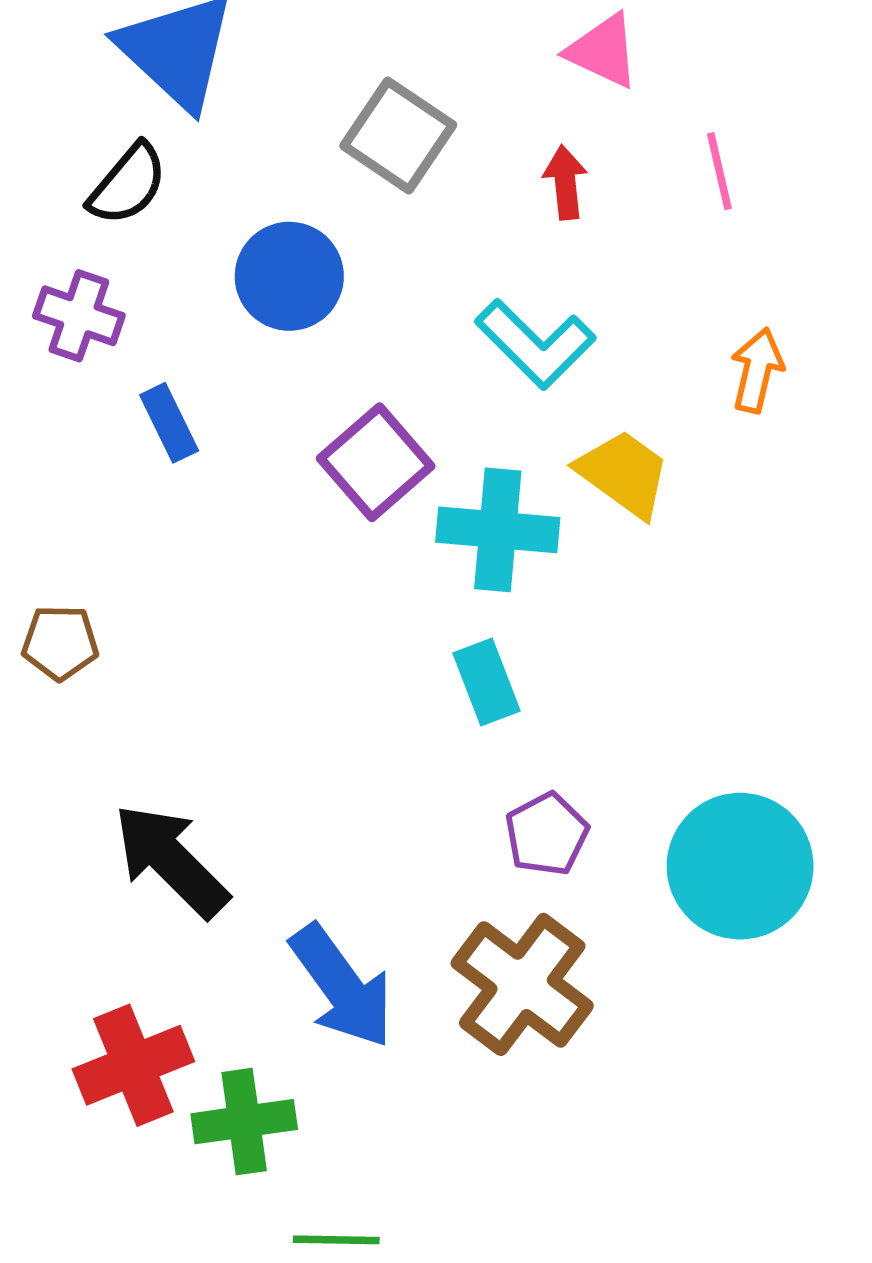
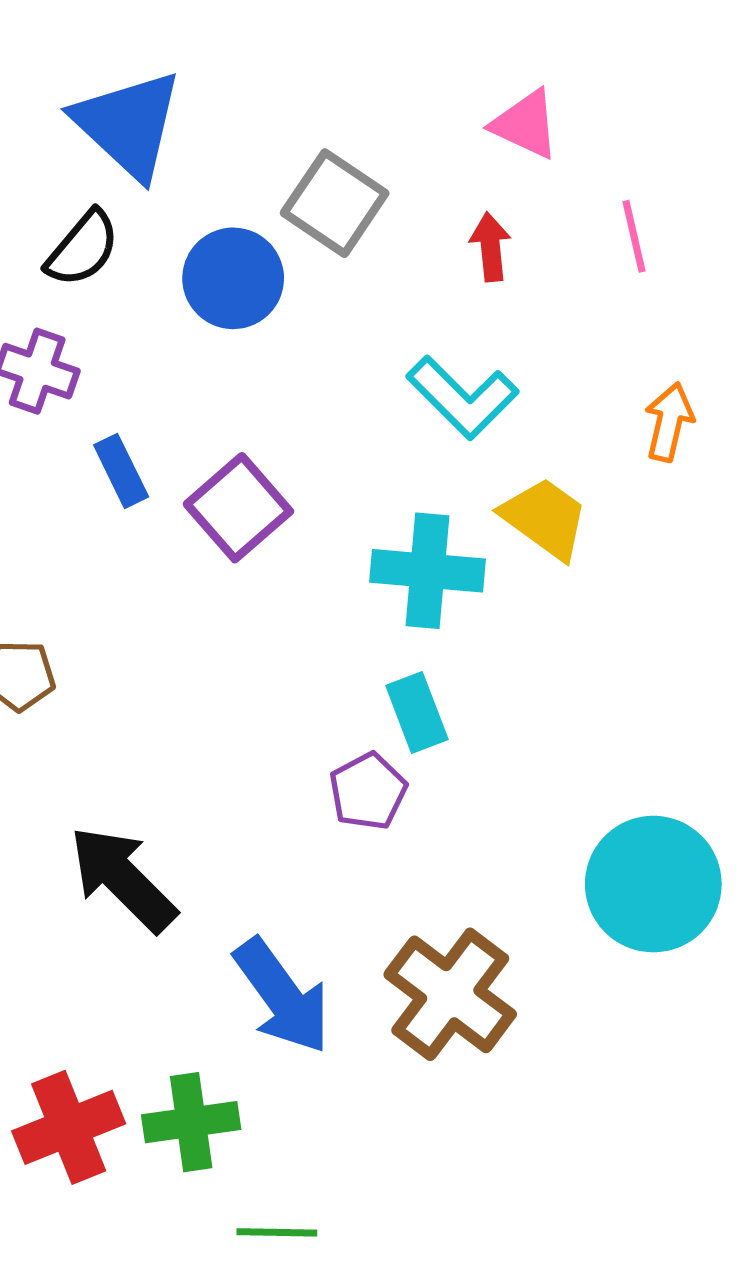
blue circle: (289, 276) -> (233, 278), moved
purple square: (376, 462) -> (238, 508), moved
purple pentagon: (547, 834) -> (368, 791), moved
red cross: (133, 1065) -> (69, 1127), moved

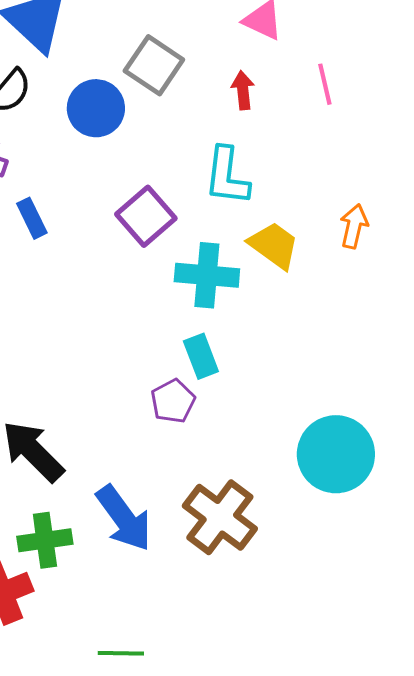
cyan L-shape: (462, 397) -> (227, 176), turned 52
orange arrow: (669, 422) -> (354, 226), moved
purple square: (238, 508) -> (146, 216), moved
green cross: (191, 1122) -> (45, 540), moved

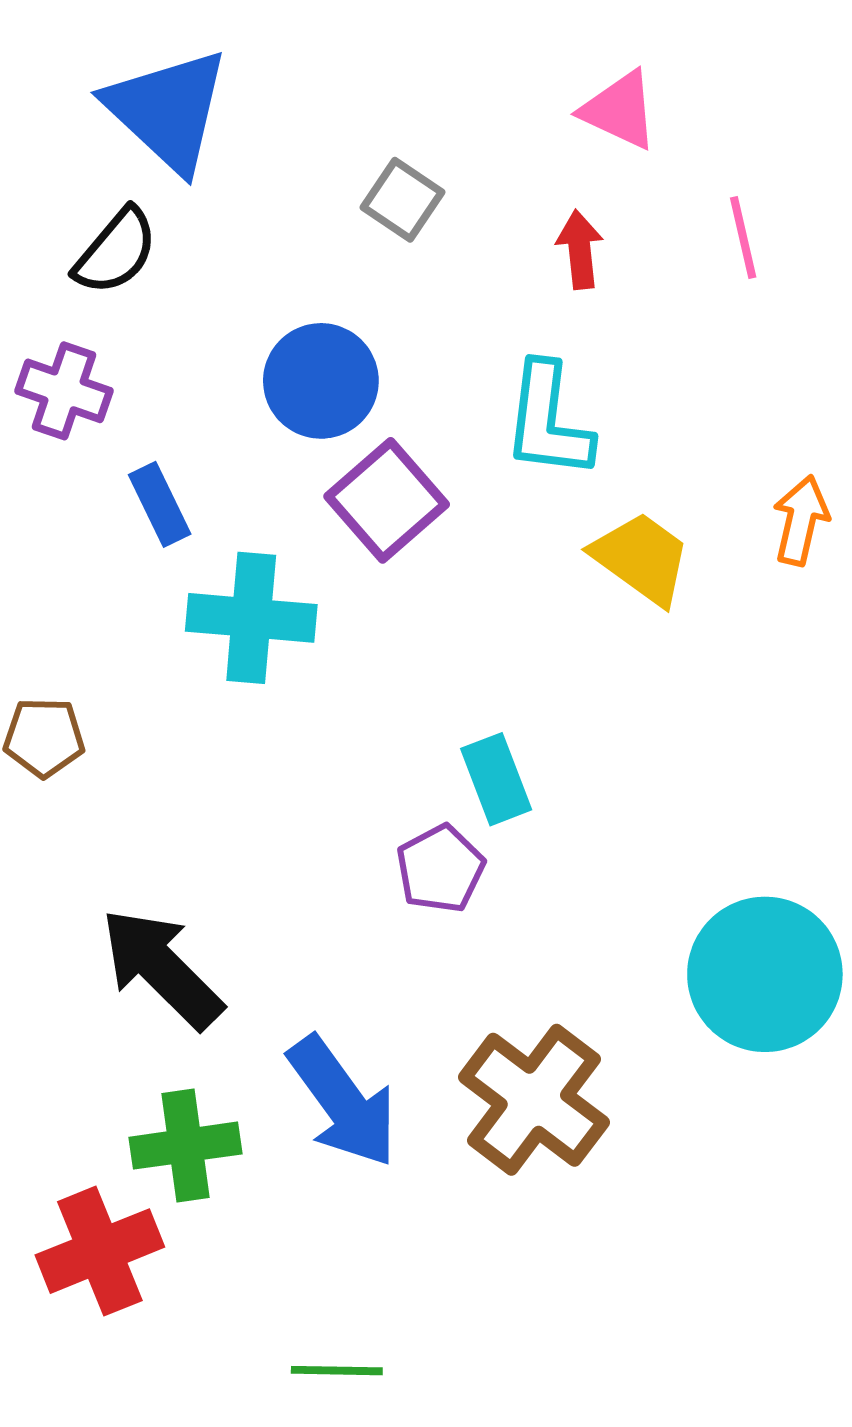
gray square: (154, 65) -> (403, 200), size x0.7
blue circle: (96, 108) -> (321, 381), moved
cyan cross: (207, 275) -> (251, 618), moved

